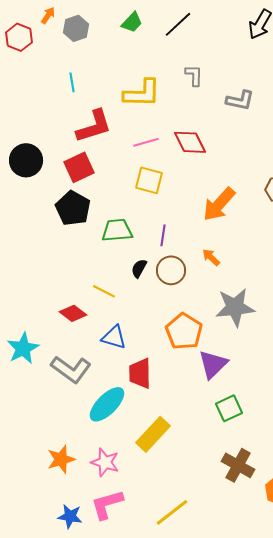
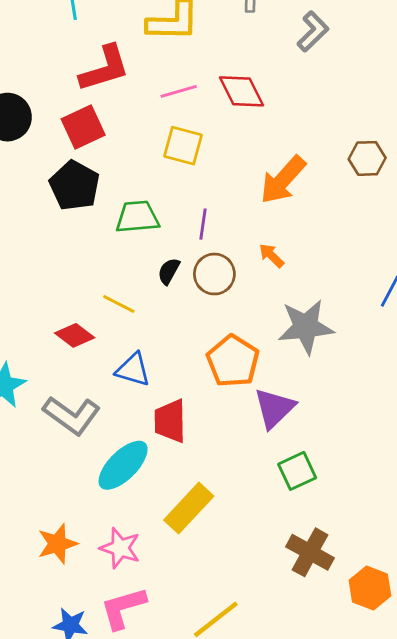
gray L-shape: (240, 100) -> (313, 31), turned -56

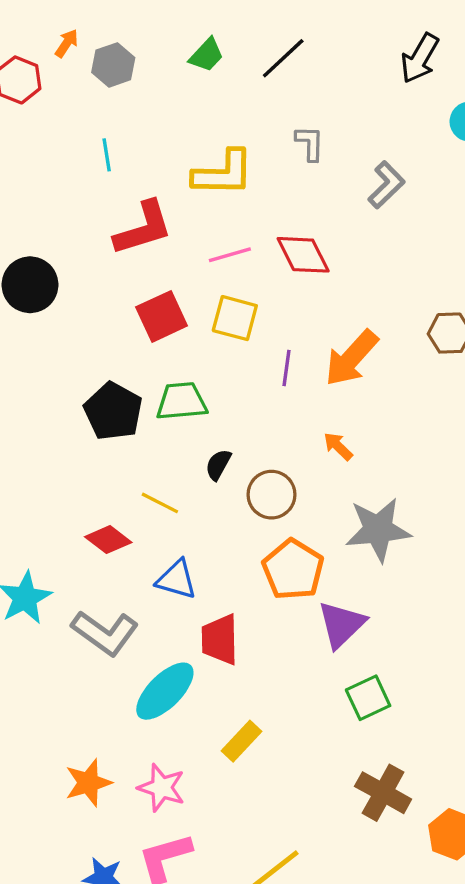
red square: (83, 127) -> (162, 316), moved
black pentagon: (75, 186) -> (113, 411), moved
purple line: (203, 224) -> (286, 368), moved
brown circle: (214, 274) -> (271, 495), moved
yellow rectangle: (189, 508) -> (242, 741), size x0.7

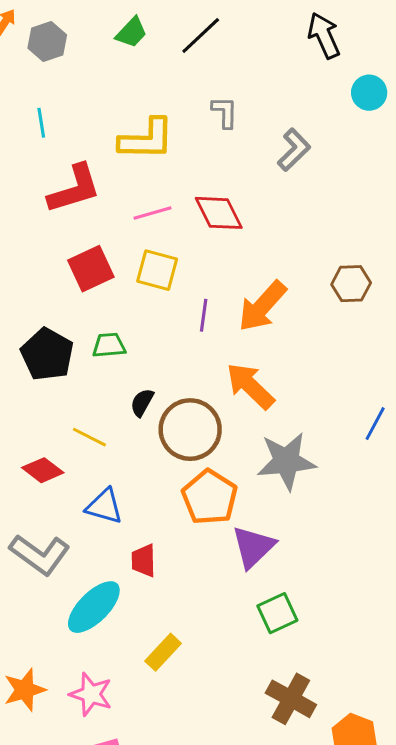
black arrow: (420, 58) -> (324, 35), turned 126
green trapezoid: (182, 401) -> (109, 345), size x0.7
orange arrow: (338, 446) -> (250, 386), size x1.8
brown circle: (271, 495) -> (190, 430), size x1.4
red trapezoid: (220, 639) -> (144, 560), size x0.7

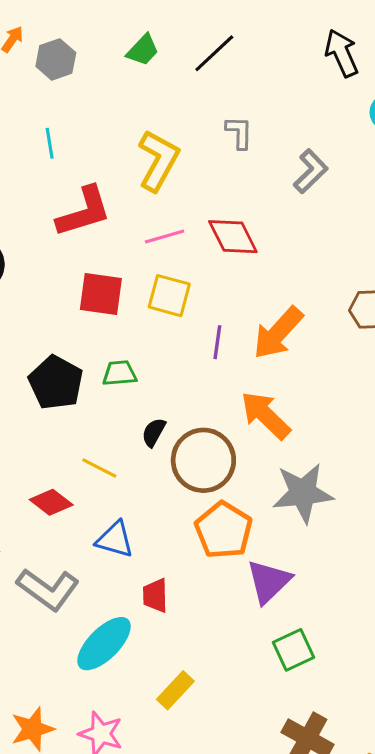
yellow L-shape: (147, 139) -> (158, 160), turned -62
red square: (91, 269) -> (101, 294), turned 33

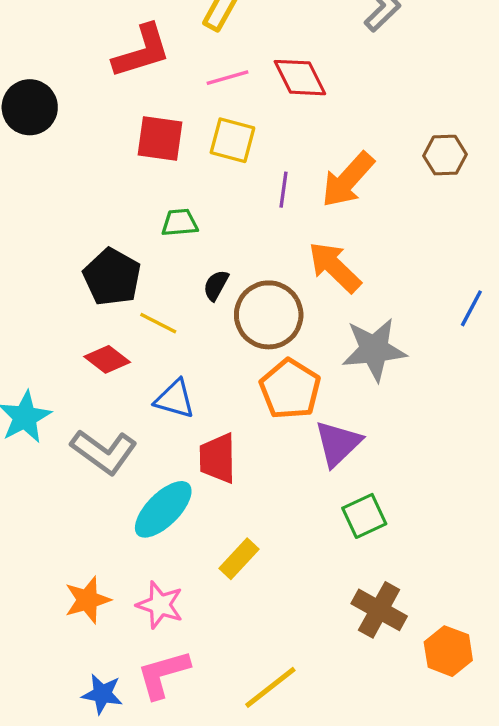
black pentagon: (56, 383) -> (112, 277), moved
red trapezoid: (155, 595) -> (218, 458), size x1.4

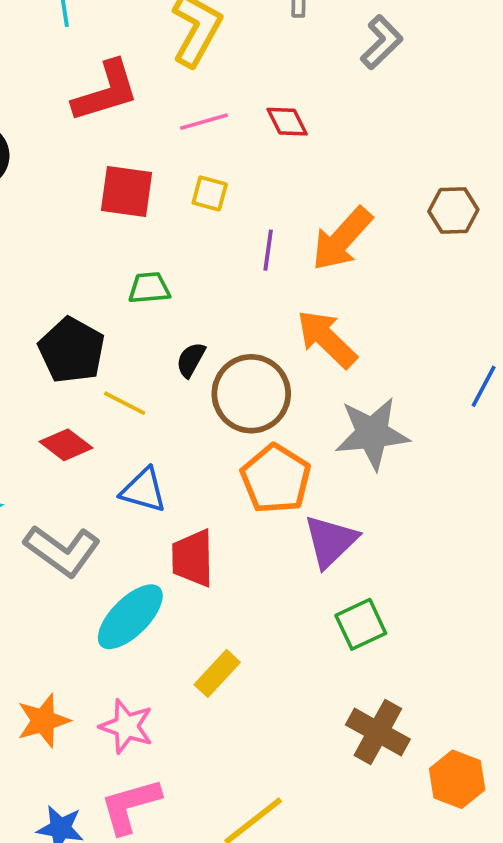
red diamond: (300, 78) -> (287, 122), size x0.7
yellow square: (232, 140) -> (210, 193), size x0.7

